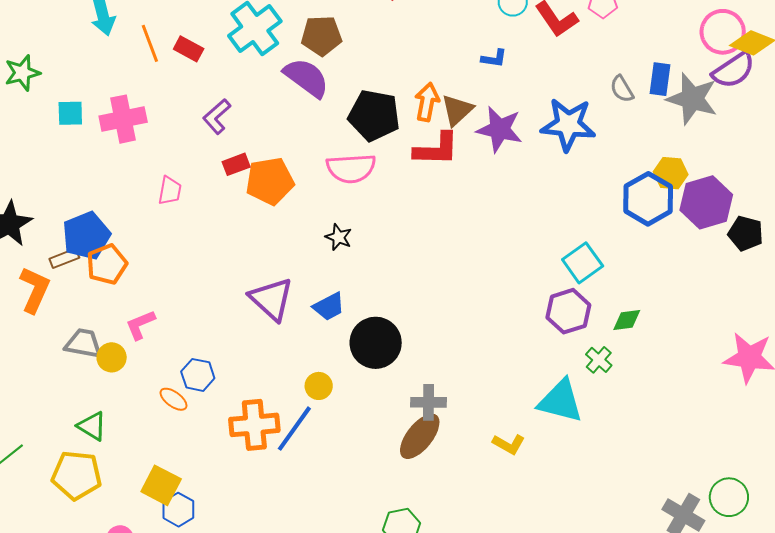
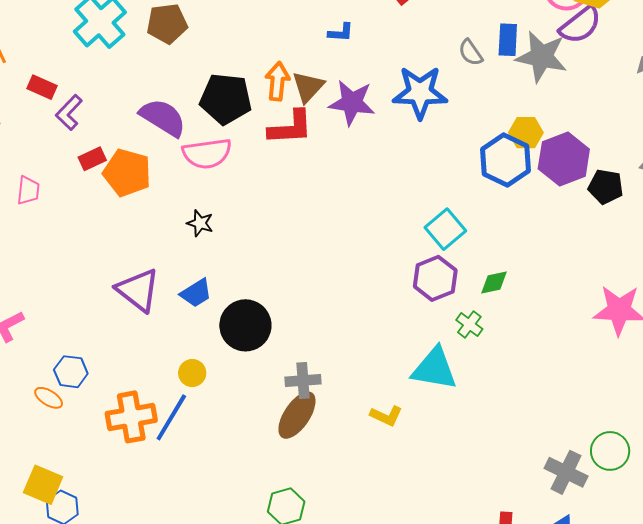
red rectangle: (189, 49) -> (42, 87), moved
purple semicircle: (306, 78) -> (163, 118), moved
orange pentagon: (270, 181) -> (127, 173), turned 30

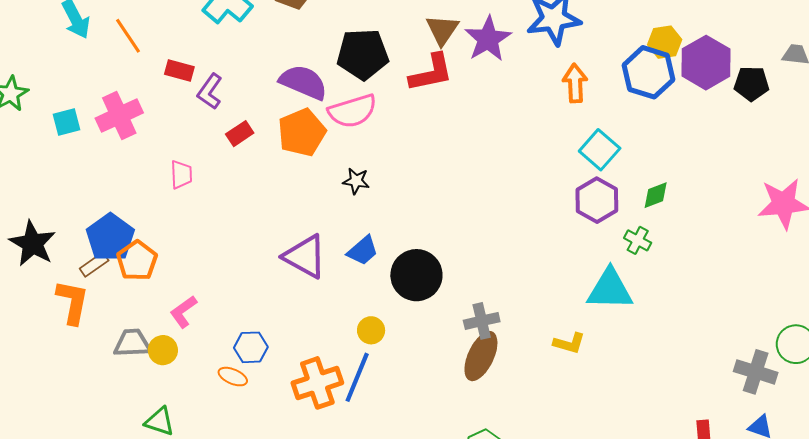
orange arrow: (277, 81) -> (575, 83), moved
purple star: (352, 103) -> (488, 39), turned -30
orange pentagon: (127, 173) -> (302, 132), moved, turned -30

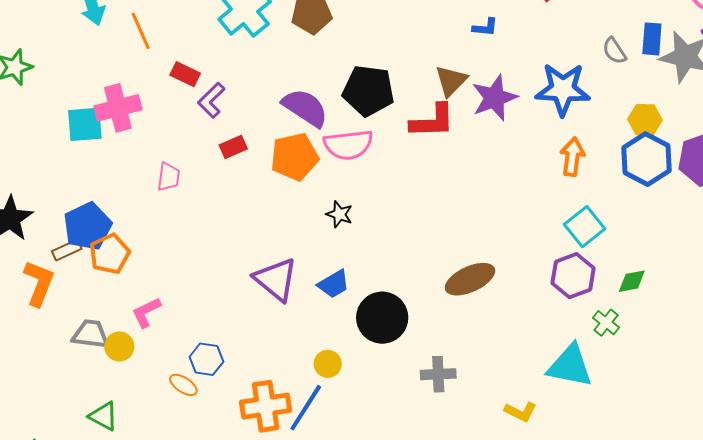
yellow hexagon: (665, 42) -> (645, 120), moved
cyan square: (67, 122) -> (85, 124), moved, size x1.4
brown ellipse: (481, 356) -> (470, 279), moved, turned 30

